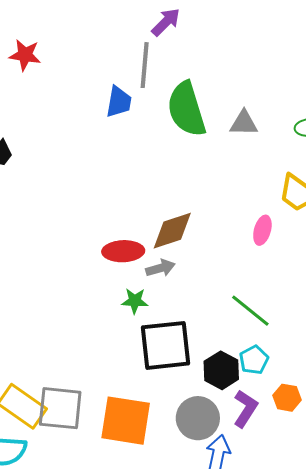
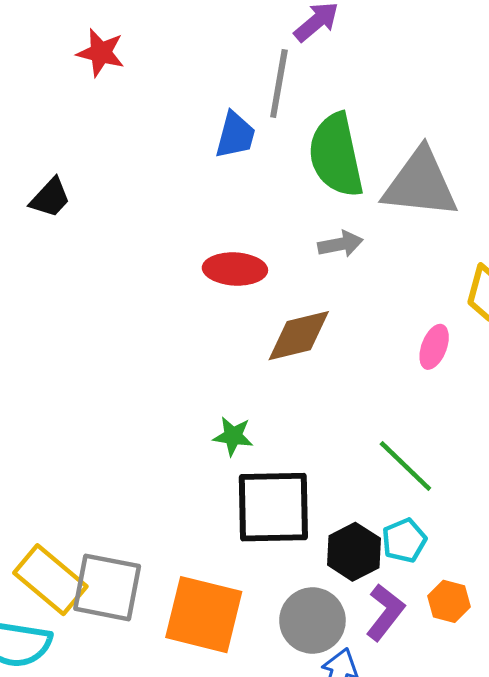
gray triangle: (244, 123) -> (420, 184), size x1.8
red ellipse: (123, 251) -> (235, 269), moved
gray arrow: (160, 268) -> (340, 244), moved

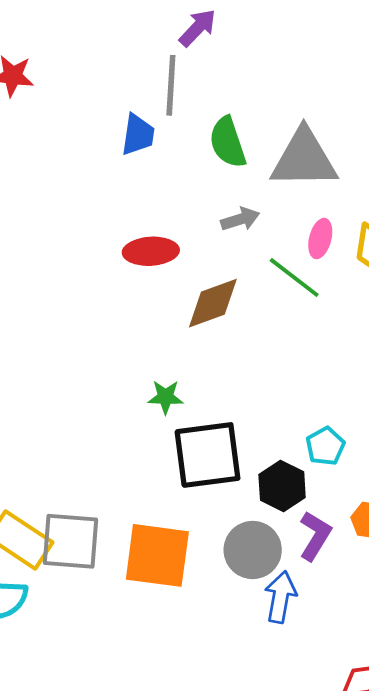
green semicircle: (336, 155) -> (228, 142), size x0.7
pink ellipse: (434, 347) -> (320, 239), moved
green line: (405, 466) -> (294, 277), moved
cyan pentagon: (404, 540) -> (325, 446), moved

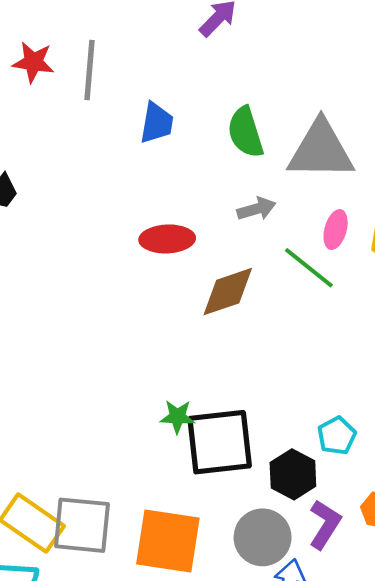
gray line: (171, 85) -> (89, 70), moved
green star: (165, 397) -> (177, 417), moved

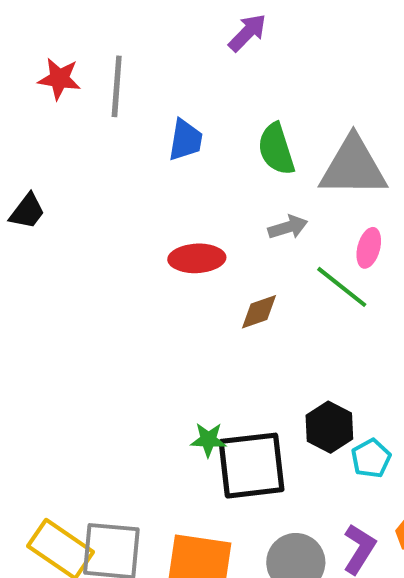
brown diamond: (228, 292) -> (259, 312), size x0.7
black hexagon: (293, 474) -> (329, 427), moved

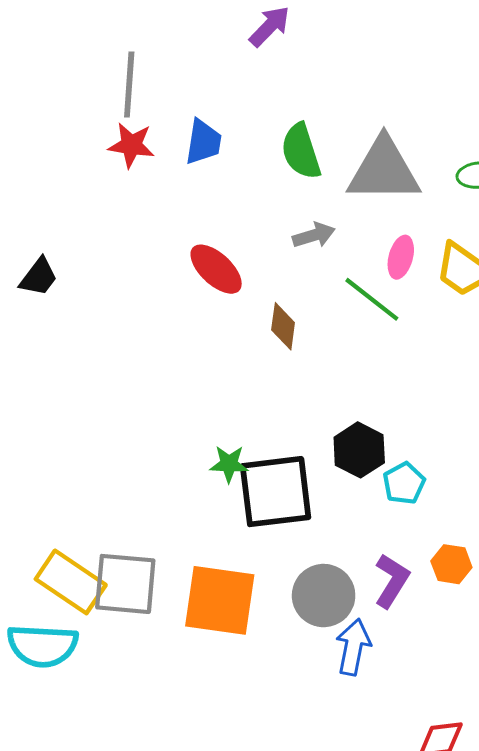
red star: (59, 79) -> (131, 145), moved
black trapezoid: (27, 211) -> (39, 277), moved
red ellipse: (197, 258) -> (216, 269), turned 46
brown diamond: (259, 312) -> (283, 326), turned -63

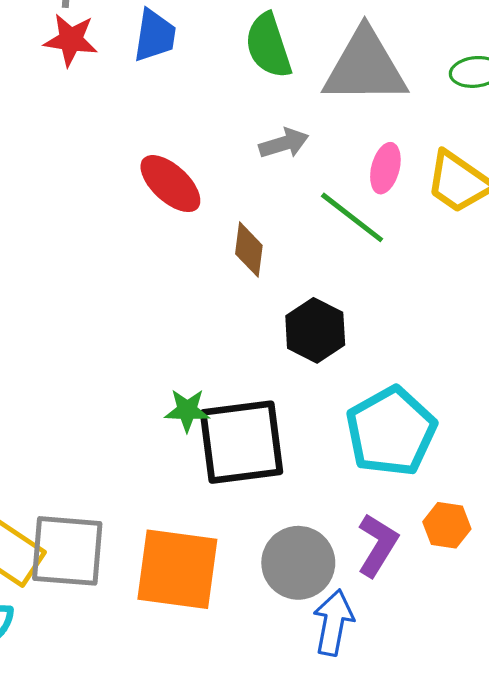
black hexagon: (359, 450) -> (315, 330), moved
cyan pentagon: (404, 483) -> (391, 431), size x1.8

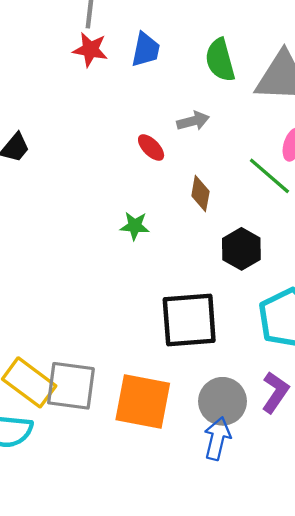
gray arrow: (284, 143) -> (193, 121), moved
red ellipse: (170, 184) -> (151, 148), size x0.7
green star: (187, 410) -> (135, 226), moved
blue arrow: (333, 622) -> (217, 439), moved

